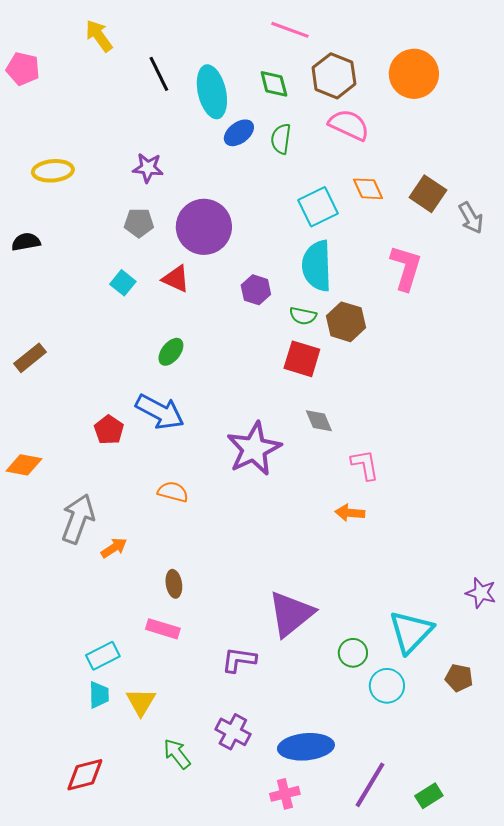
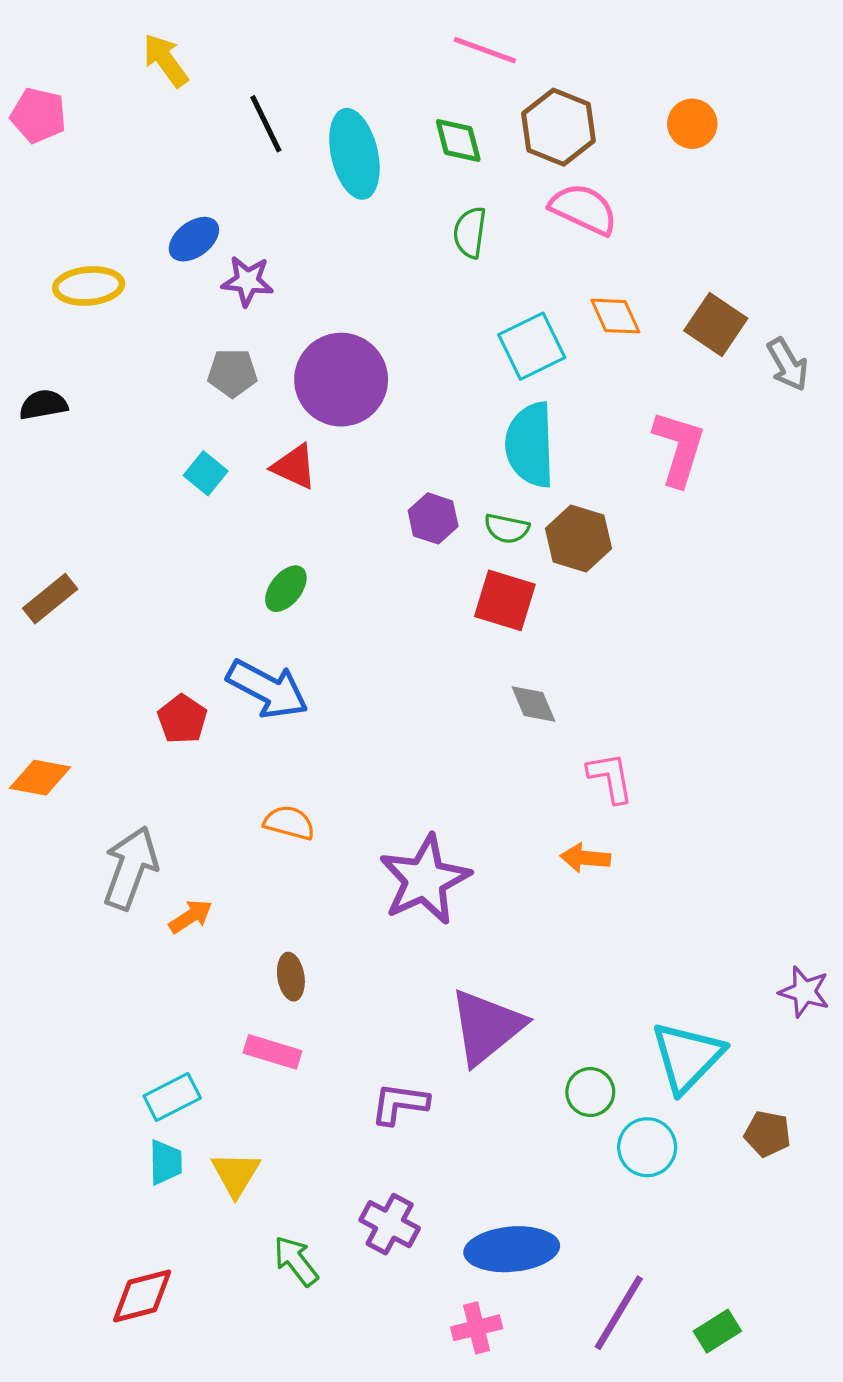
orange circle: (414, 74) -> (692, 124), size x0.6
blue ellipse: (239, 133) -> (194, 239), moved
purple hexagon: (256, 290) -> (433, 518), moved
purple star: (254, 449) -> (425, 880), moved

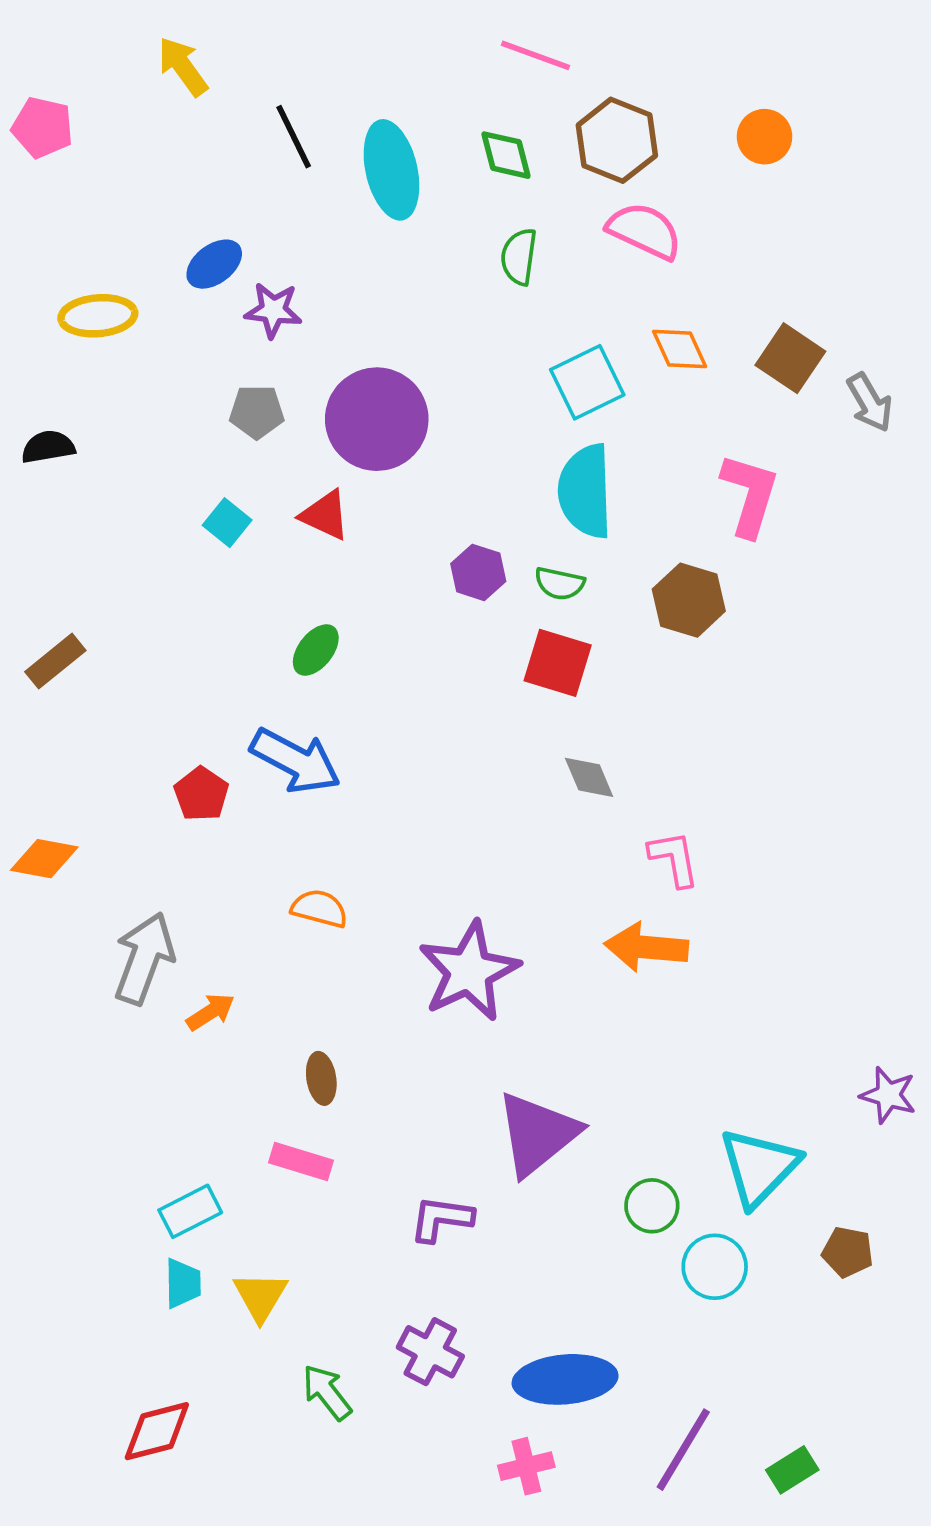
brown hexagon: (579, 538) -> (689, 600), moved
orange arrow: (585, 858) -> (646, 947), size x1.5

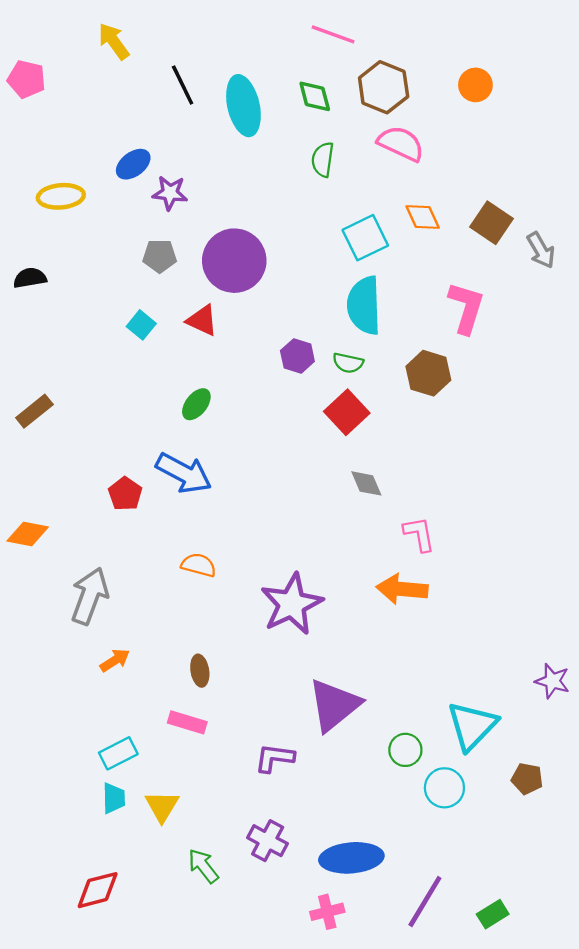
red square: (558, 663) -> (347, 412), turned 30
orange arrow: (211, 1012) -> (115, 660), moved

